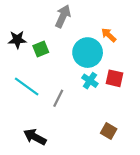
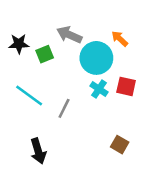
gray arrow: (63, 16) -> (69, 35), moved, turned -90
black arrow: (35, 137) -> (38, 151), turned -135

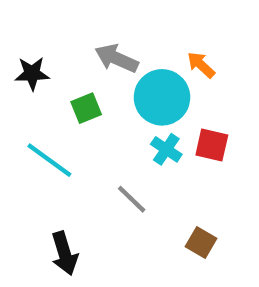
green square: (45, 54) -> (86, 108), moved
gray line: (64, 108) -> (132, 199), moved, turned -72

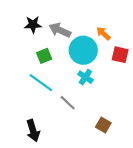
black star: (32, 74) -> (33, 25), moved
red square: (212, 145) -> (120, 55), moved
cyan line: (49, 160) -> (41, 83), moved

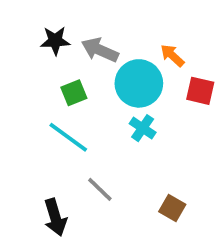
gray line: (68, 103) -> (100, 189), moved

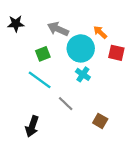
black star: (55, 41) -> (16, 24), moved
gray line: (100, 189) -> (66, 104), moved
black arrow: (55, 217) -> (32, 126), turned 36

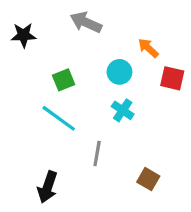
gray arrow: (58, 29) -> (86, 22), moved
cyan circle: (81, 48) -> (119, 72), size x0.6
gray line: (66, 104) -> (97, 154), turned 56

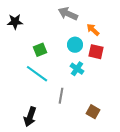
gray arrow: (86, 22) -> (68, 14), moved
red square: (172, 78) -> (96, 52), moved

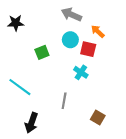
cyan circle: (75, 45) -> (70, 40), moved
red square: (96, 52) -> (88, 49), moved
cyan line: (37, 74) -> (20, 87), moved

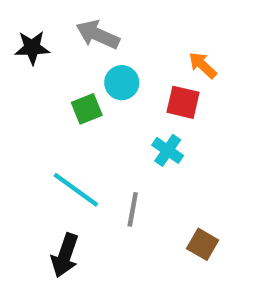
gray arrow: (71, 15) -> (98, 35), moved
cyan circle: (70, 40) -> (122, 83), moved
cyan line: (20, 87) -> (76, 190), moved

